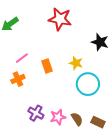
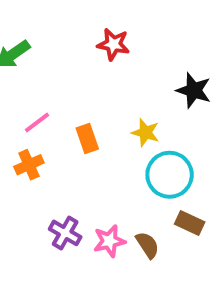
red star: (60, 19) -> (113, 44), size x0.7
brown rectangle: (98, 122) -> (190, 223), moved

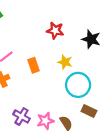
red star: (113, 44) -> (55, 30), moved

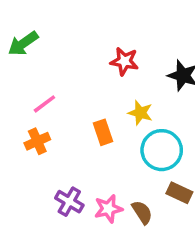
orange rectangle: (33, 65) -> (103, 132), moved

